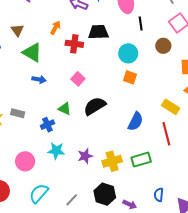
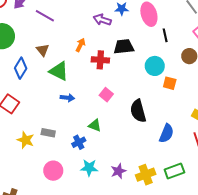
orange square: (130, 77) -> (170, 83), moved
black semicircle: (95, 106) -> (138, 111), moved, turned -70
pink circle: (25, 161) -> (53, 171), moved

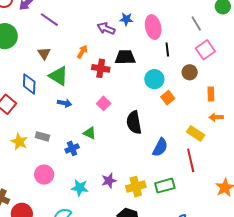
blue diamond: (21, 68) -> (29, 84), moved, turned -35
orange square: (170, 83) -> (168, 98), turned 32
cyan star: (89, 168) -> (80, 188), moved

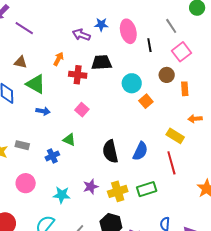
black line: (167, 50) -> (149, 45), moved
brown triangle: (44, 53) -> (21, 62), turned -40
orange rectangle: (211, 94) -> (185, 89), moved
black semicircle: (134, 122) -> (110, 151), moved

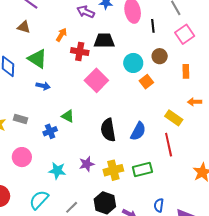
brown triangle: (21, 62) -> (24, 27), moved
brown circle: (167, 75) -> (160, 56), moved
pink square: (82, 110) -> (96, 80), moved, size x1.6

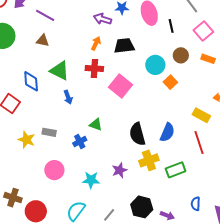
orange arrow: (61, 35) -> (96, 43), moved
red cross: (80, 52) -> (94, 69), moved
orange rectangle: (186, 71) -> (208, 59), moved, turned -64
blue arrow: (43, 86) -> (68, 97), turned 64
yellow cross: (113, 170) -> (149, 160), moved

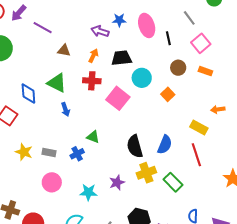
brown triangle: (43, 41) -> (64, 50), moved
cyan circle: (155, 65) -> (142, 78), moved
gray rectangle: (49, 132) -> (49, 152), moved
green rectangle: (176, 170) -> (173, 182), turned 66

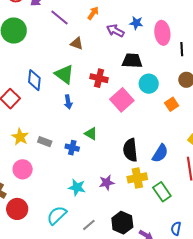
orange arrow: (93, 56) -> (93, 13), moved
blue cross: (77, 154) -> (72, 148), turned 32
pink circle: (52, 182) -> (23, 169), moved

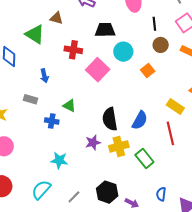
brown triangle: (77, 43) -> (56, 18), moved
black line: (182, 49) -> (154, 24), moved
green triangle: (64, 74) -> (35, 34), moved
gray rectangle: (45, 142) -> (31, 99), moved
purple star: (107, 183) -> (93, 143), moved

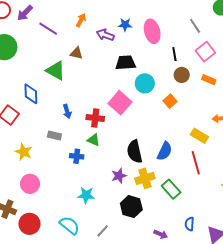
red cross: (73, 50) -> (95, 118), moved
cyan semicircle: (41, 190) -> (70, 225), turned 90
black hexagon: (107, 192) -> (131, 207), moved

